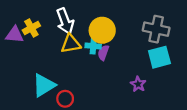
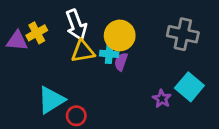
cyan square: (159, 57) -> (189, 87), moved, turned -35

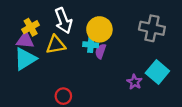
purple triangle: (17, 41) -> (25, 40), moved
yellow triangle: (83, 51) -> (56, 45), moved
cyan triangle: (51, 100) -> (25, 59), moved

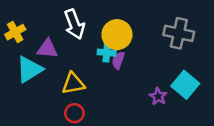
yellow cross: (31, 27) -> (15, 32), moved
purple triangle: (25, 40) -> (47, 49), moved
yellow triangle: (56, 45) -> (73, 84), moved

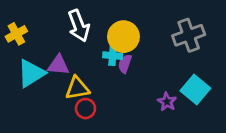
gray cross: (179, 33) -> (189, 35), turned -32
purple triangle: (47, 49) -> (58, 65), moved
red circle: (74, 113) -> (85, 109), moved

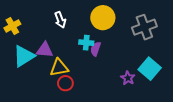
white arrow: (79, 26) -> (60, 20), size x0.7
yellow circle: (123, 37) -> (103, 18), moved

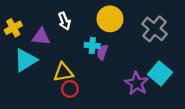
gray cross: (144, 27) -> (154, 29), turned -30
purple triangle: (45, 50) -> (41, 37), moved
purple star: (128, 78) -> (137, 83), size x1.5

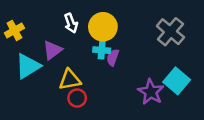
yellow circle: (110, 19) -> (103, 27), moved
purple triangle: (41, 37) -> (53, 50), moved, turned -42

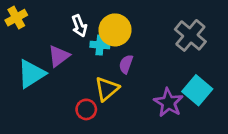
yellow cross: (14, 30) -> (16, 18), moved
cyan cross: (102, 50) -> (100, 45), moved
yellow triangle: (70, 80) -> (107, 89), moved, turned -30

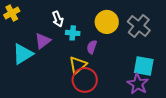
yellow circle: (115, 30) -> (107, 22), moved
cyan square: (197, 90) -> (144, 66), turned -30
purple star: (168, 103) -> (138, 84), moved
red circle: (86, 109) -> (85, 80), moved, size x1.6

